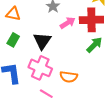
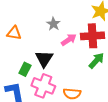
green rectangle: (13, 40) -> (25, 69), moved

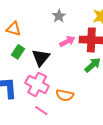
gray star: (53, 24) -> (59, 16), moved
green rectangle: (25, 69) -> (18, 52), moved

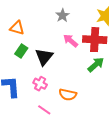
pink arrow: (67, 41) -> (71, 41), turned -112
pink cross: (37, 84) -> (40, 84), size x0.6

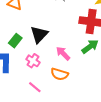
pink arrow: (71, 41) -> (63, 53), moved
green rectangle: (21, 51) -> (15, 41), moved

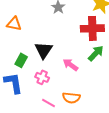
orange semicircle: (60, 74) -> (71, 98), moved

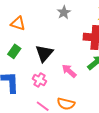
green rectangle: (21, 60) -> (14, 51), moved

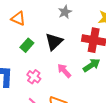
green rectangle: (14, 51) -> (27, 45), moved
black triangle: (44, 53) -> (54, 42), moved

